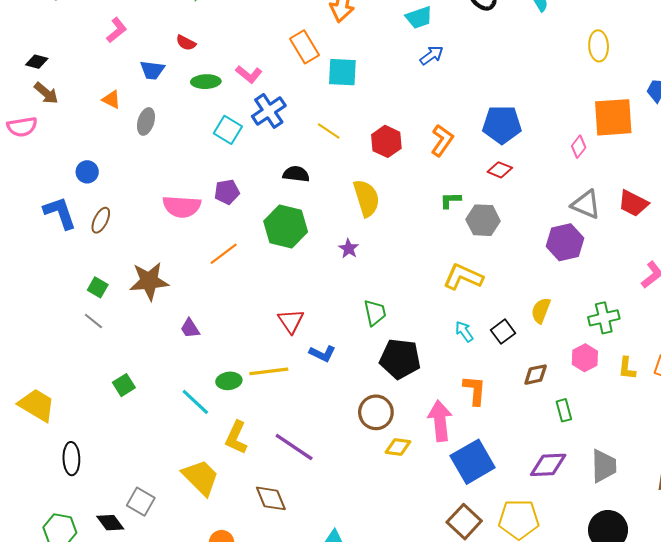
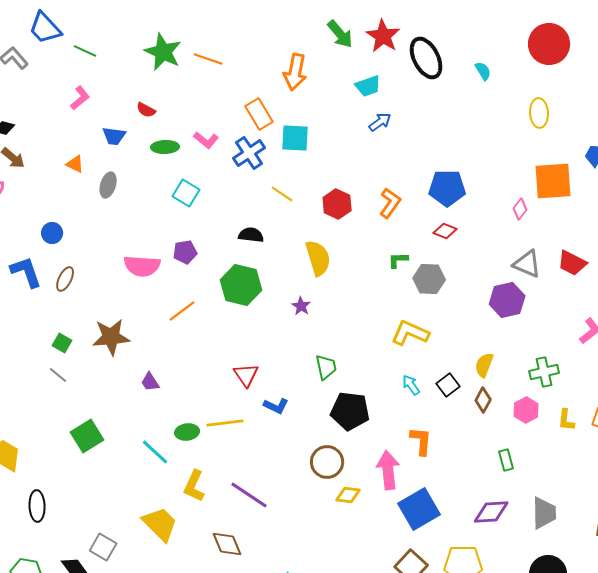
blue cross: (269, 111) -> (249, 153), moved
brown diamond: (536, 375) -> (483, 400), moved, turned -50
green square: (124, 385) -> (87, 436), size x1.5

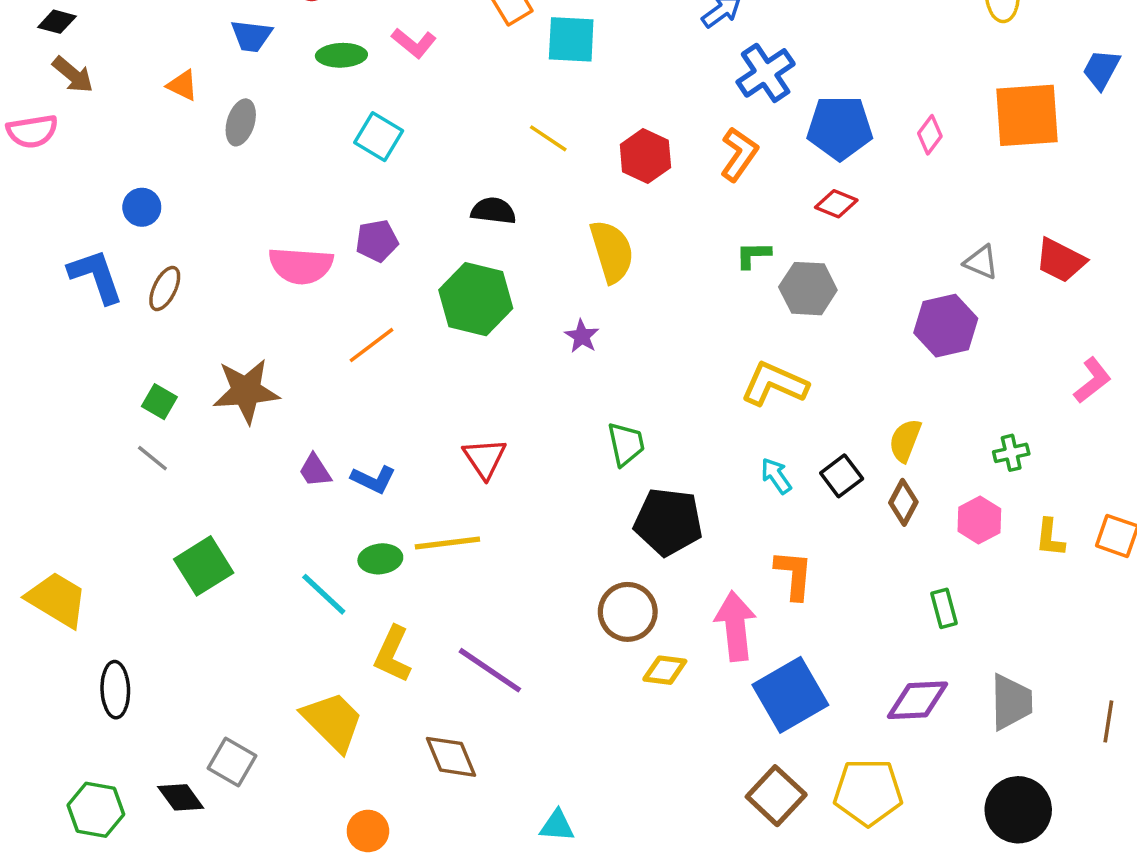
blue cross: (249, 153) -> (766, 73), moved
pink diamond: (520, 209) -> (930, 135), moved
gray triangle: (527, 264) -> (981, 262), size x0.7
green cross: (544, 372) -> (1011, 453), size x0.7
blue L-shape: (276, 406) -> (373, 479), moved

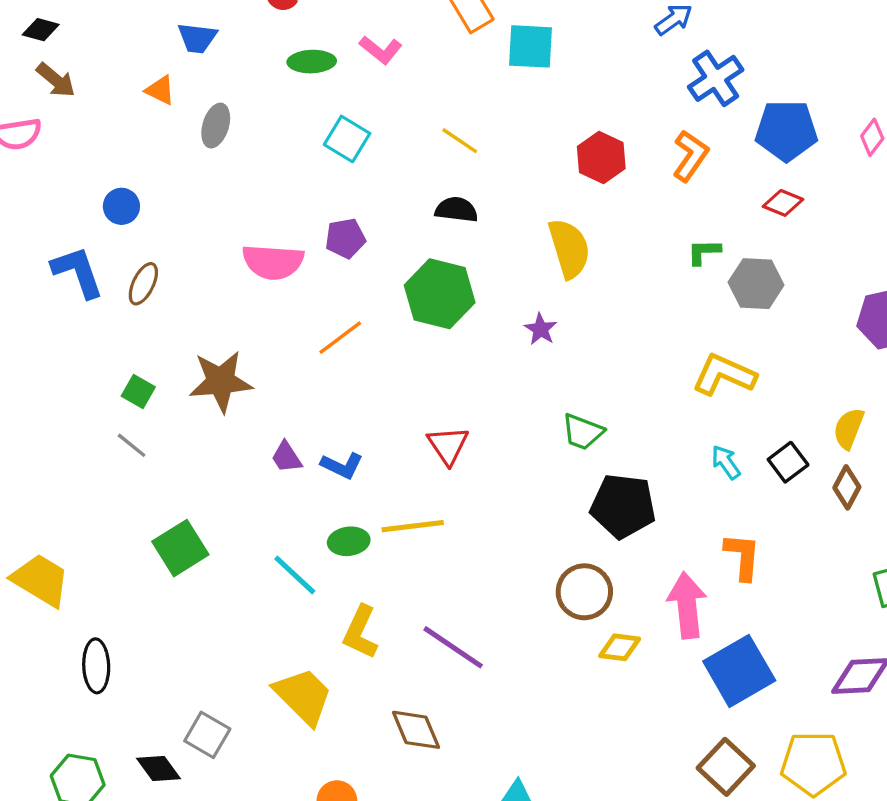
blue trapezoid: (251, 36) -> (197, 38), moved
yellow line: (548, 138) -> (460, 141), moved
green trapezoid: (626, 444) -> (583, 432), turned 123

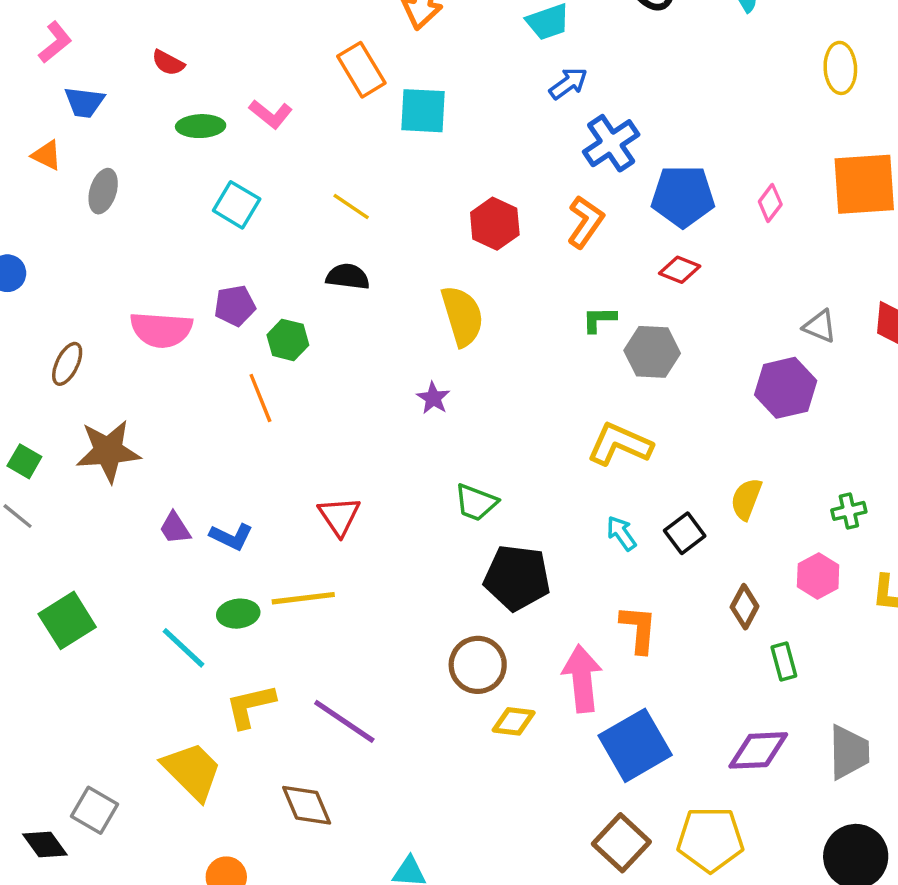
brown ellipse: (143, 284) -> (67, 364), moved
green hexagon: (440, 294) -> (288, 340), moved, size x0.6
orange line: (340, 338) -> (260, 398), moved, turned -75
brown diamond: (847, 487) -> (745, 607), moved
yellow L-shape: (360, 632) -> (250, 706), turned 52

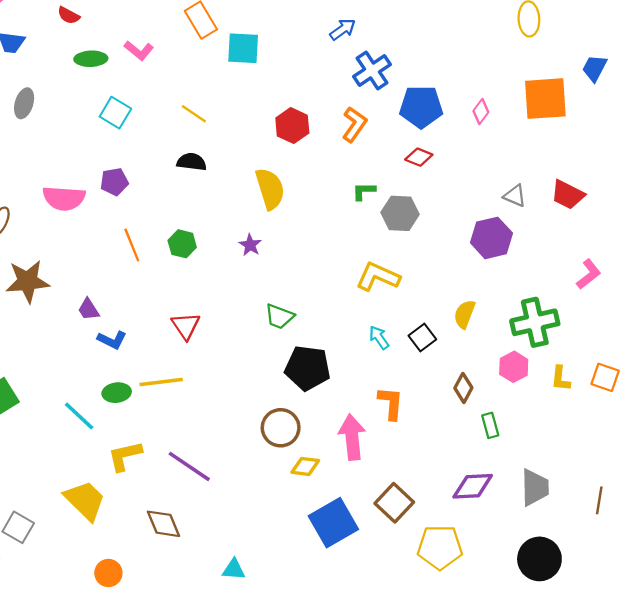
green hexagon: (288, 340) -> (182, 244), moved
green cross: (849, 511) -> (535, 322), size x2.0
purple trapezoid: (175, 528) -> (88, 309), moved
blue square: (635, 745) -> (333, 523), moved
brown square: (621, 843) -> (394, 503), moved

